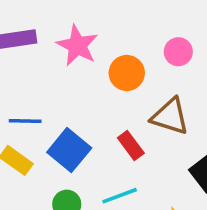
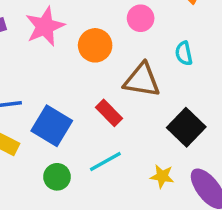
pink star: (77, 46) -> (45, 26), turned 30

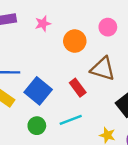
pink star: (45, 26) -> (43, 24), size x0.6

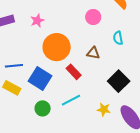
orange circle: (75, 41) -> (57, 47), moved, size x1.4
brown triangle: (103, 69) -> (93, 53), size x0.6

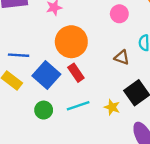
brown triangle: (93, 53) -> (122, 57), moved
red rectangle: (74, 72) -> (76, 73), moved
yellow star: (104, 109) -> (112, 107), moved

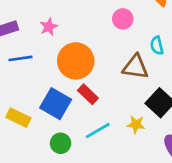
blue line: (19, 55) -> (20, 58), moved
brown triangle: (122, 57) -> (135, 67), size x1.5

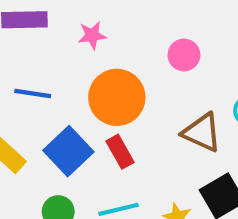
pink circle: (123, 19) -> (184, 55), moved
blue line: (20, 58) -> (33, 93), moved

